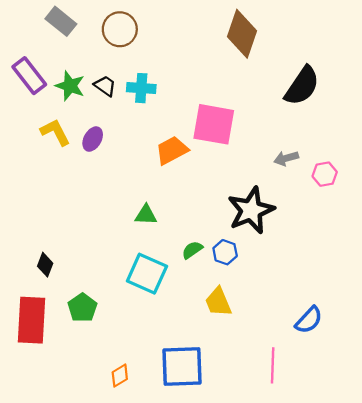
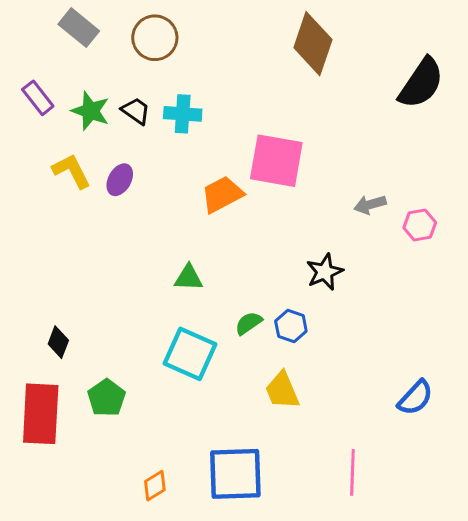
purple rectangle: (29, 76) -> (38, 98), size x0.7
black semicircle: (302, 86) -> (421, 83), moved
black star: (251, 210) -> (325, 272), size x0.6
blue semicircle: (309, 320) -> (415, 398), moved

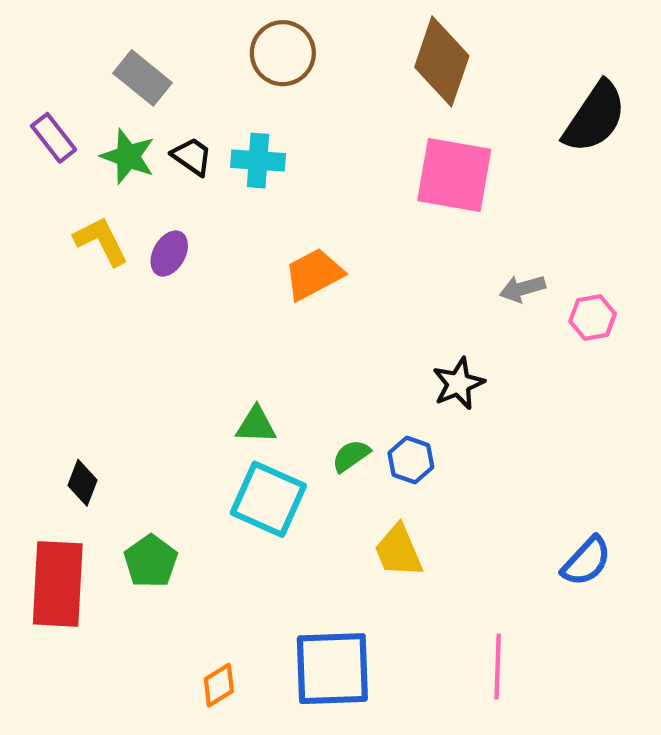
gray rectangle: (79, 28) -> (142, 78), moved
brown circle: (155, 38) -> (283, 53), moved
pink square: (276, 161) -> (454, 175), moved
green triangle: (189, 278) -> (256, 425), moved

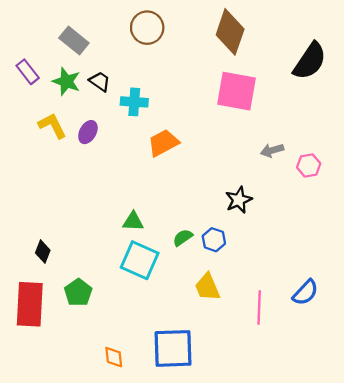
cyan cross: (258, 161) -> (134, 102), moved
pink line: (498, 667) -> (259, 308), moved
orange diamond: (219, 685) -> (114, 357), turned -65

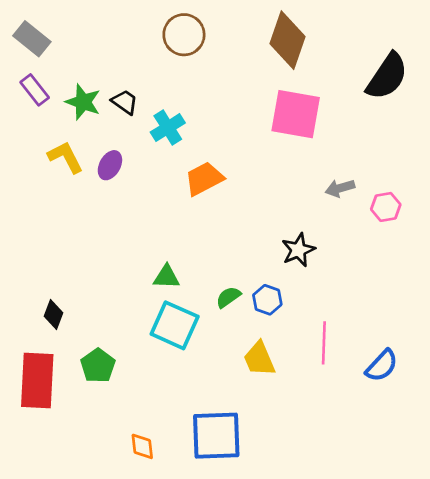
gray rectangle: (74, 41) -> (32, 39), moved
cyan cross: (134, 102) -> (168, 128), turned -36
pink line: (259, 308) -> (324, 343), moved

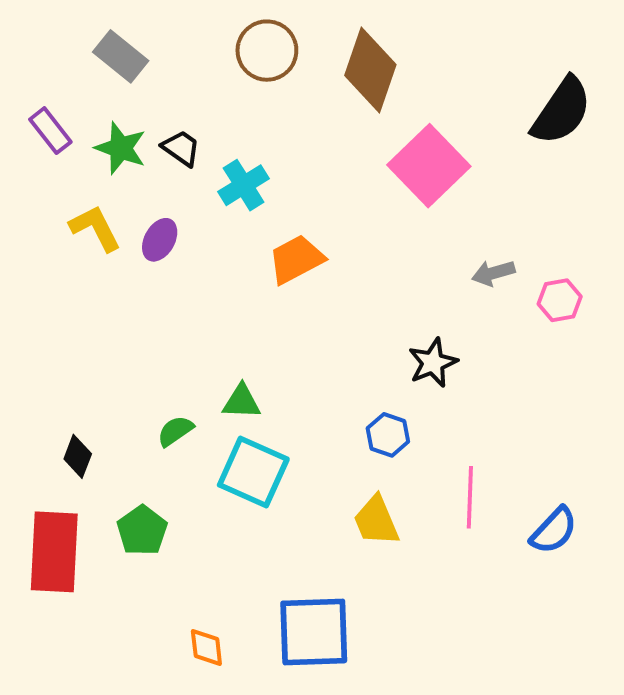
gray rectangle: (32, 39) -> (121, 56), moved
brown diamond: (288, 40) -> (370, 70), moved
pink square: (296, 114) -> (429, 166), turned 36
green semicircle: (228, 297) -> (175, 431), moved

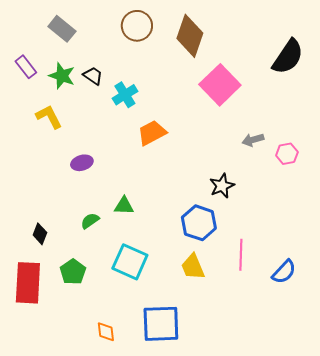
purple ellipse: (160, 240) -> (82, 163), moved, turned 45
blue hexagon: (388, 435) -> (199, 223), size x1.6
cyan square: (253, 472) -> (130, 262), moved

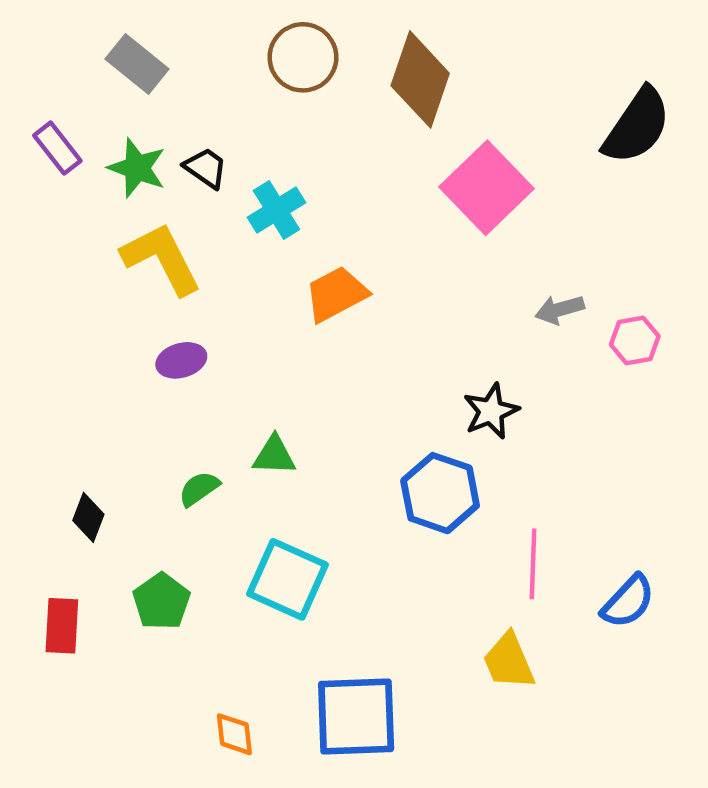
yellow L-shape: (49, 117) -> (161, 259), moved, size x1.4
yellow trapezoid: (193, 267) -> (509, 661), moved
red rectangle: (28, 283) -> (62, 626), size x0.6

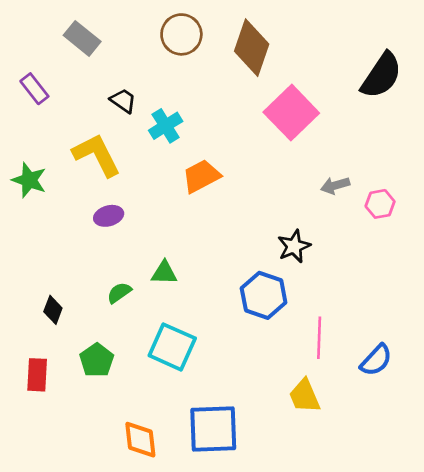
green star: (137, 168) -> (29, 180), moved
orange diamond: (234, 734) -> (140, 440), size x1.4

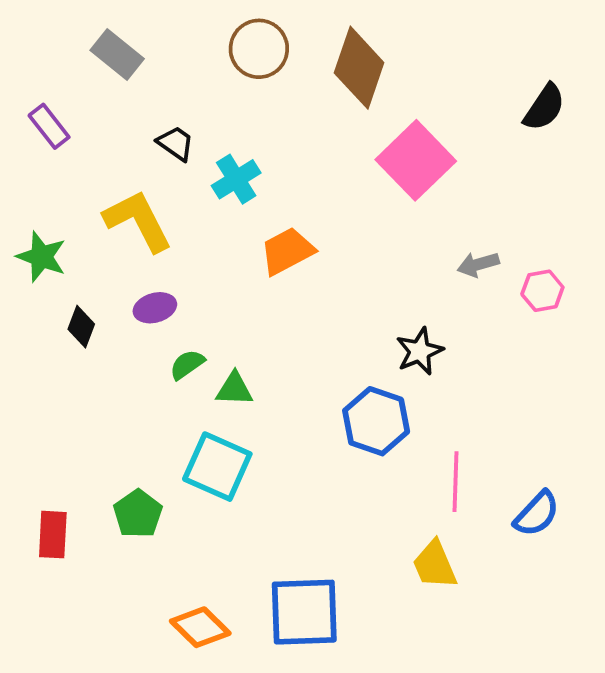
black semicircle: (381, 75) -> (544, 107), size x0.7
green semicircle: (119, 293) -> (187, 364), moved
black diamond: (53, 310) -> (81, 327), moved
cyan square: (172, 347) -> (217, 467), moved
orange diamond: (140, 440) -> (200, 627), turned -39

